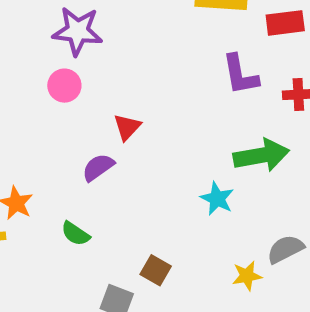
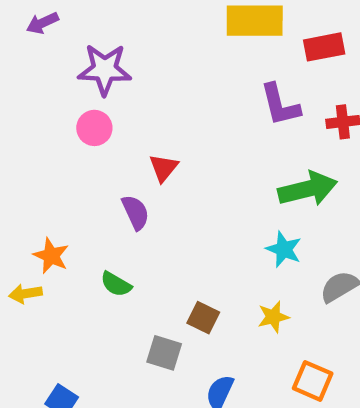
purple semicircle: (98, 167) -> (136, 212), turned 104
cyan star: (217, 199) -> (284, 249), moved
yellow star: (247, 276) -> (273, 317), moved

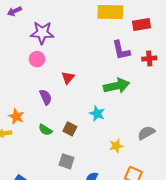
green arrow: (308, 189) -> (117, 86), moved
purple semicircle: (136, 212) -> (46, 97), moved
cyan star: (284, 249) -> (97, 114), moved
brown square: (203, 318) -> (70, 129), moved

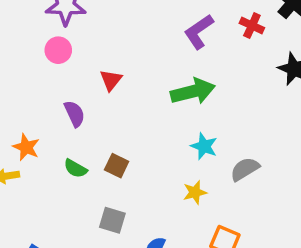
purple L-shape: (121, 50) -> (199, 32), turned 70
red cross: (149, 58) -> (252, 26), moved, turned 32
cyan star: (97, 114) -> (204, 146), moved

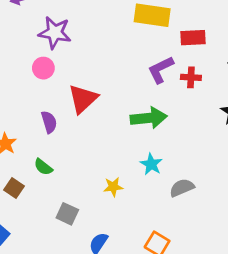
red cross: (252, 26) -> (191, 77), moved, turned -30
red triangle: (111, 80) -> (83, 99), size x1.6
brown square: (117, 166) -> (14, 188), moved
yellow star: (195, 192) -> (113, 187), moved

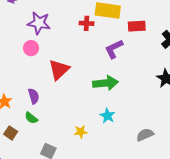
red cross: (191, 77) -> (87, 23), moved
purple semicircle: (49, 122) -> (34, 96), moved
gray semicircle: (182, 188) -> (145, 135), moved

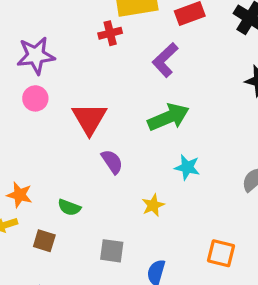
purple semicircle: (34, 96) -> (112, 162), moved

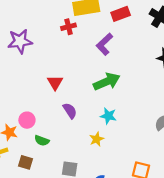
pink circle: (35, 98) -> (27, 120), moved
red triangle: (89, 119) -> (55, 83), size x0.7
cyan star: (187, 167) -> (108, 116), moved

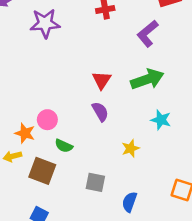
red triangle: (55, 83) -> (102, 80), moved
cyan star: (108, 116) -> (161, 120), moved
brown square: (26, 162) -> (42, 171), size x1.5

